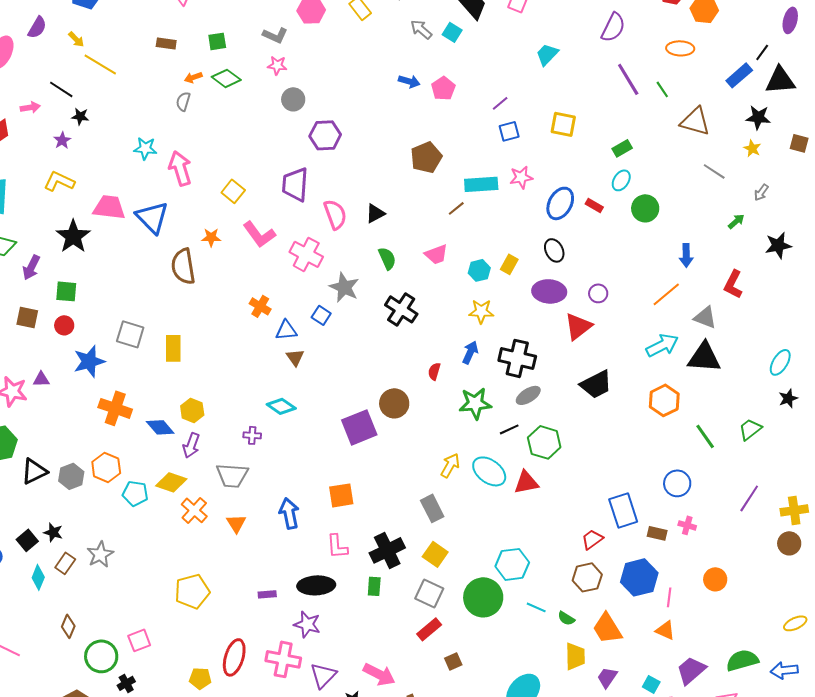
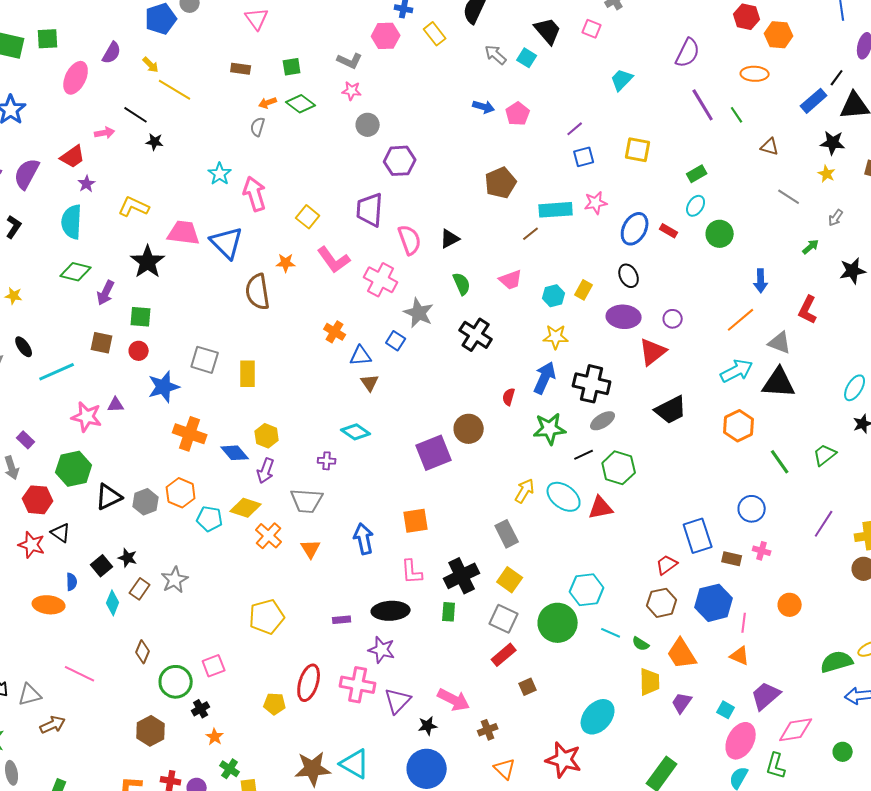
brown triangle: (695, 121) -> (770, 147), size x0.6
purple star: (62, 140) -> (87, 184), moved
cyan star: (145, 148) -> (220, 174), turned 30
blue arrow: (470, 352) -> (545, 378), size x1.4
green semicircle: (742, 660) -> (837, 662), moved

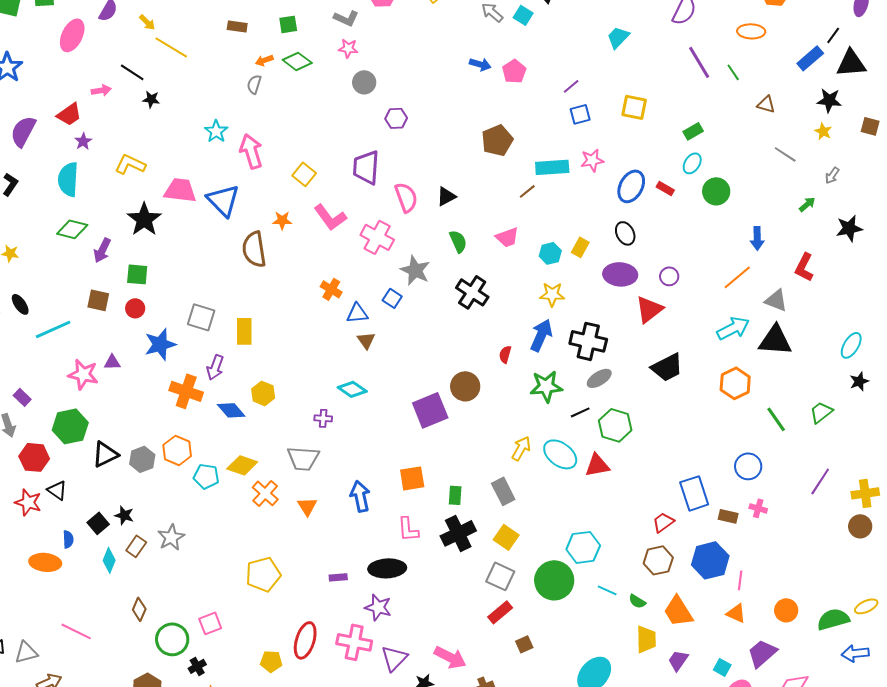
purple hexagon: (400, 161) -> (396, 118), size x0.7
purple arrow: (266, 471) -> (215, 367), moved
orange circle: (790, 605) -> (786, 610), moved
green rectangle: (449, 612) -> (455, 495), moved

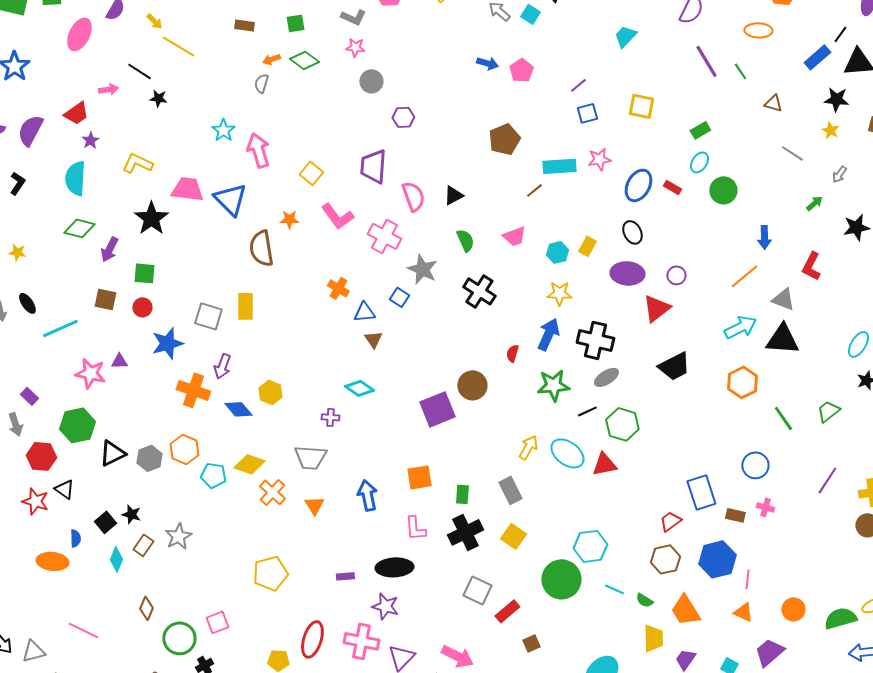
yellow rectangle: (244, 331) -> (245, 306), moved
gray square: (500, 576) -> (477, 590), moved

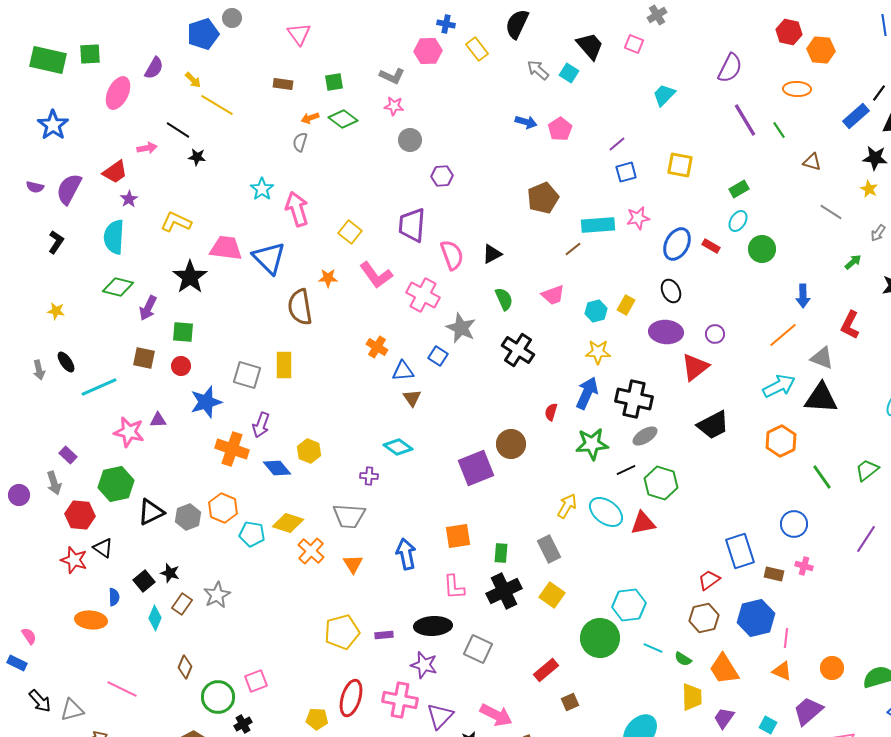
yellow pentagon: (270, 573) -> (342, 632), moved
gray square: (477, 590) -> (478, 649), moved

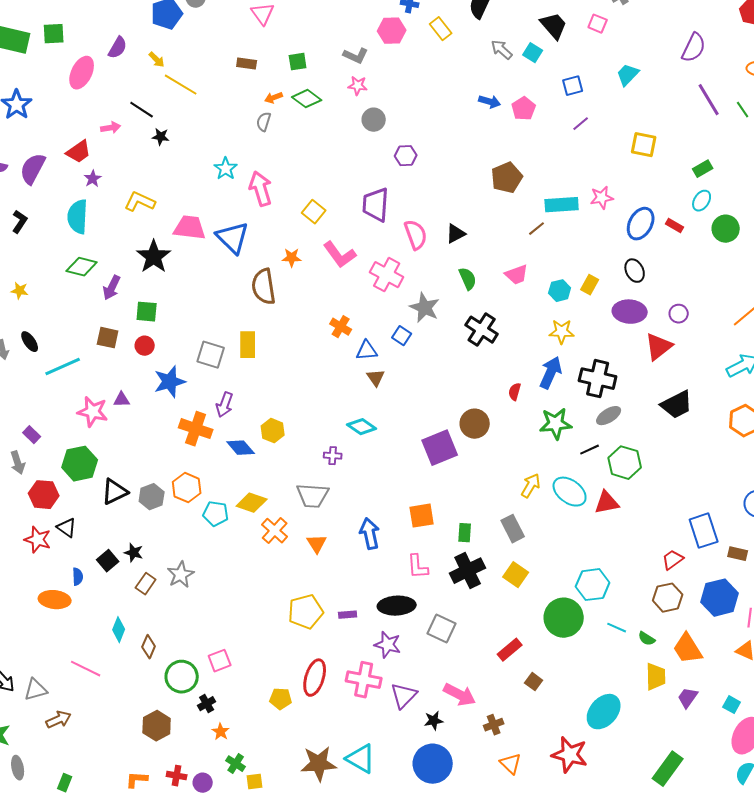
blue square: (626, 172) -> (573, 86), moved
cyan diamond: (155, 618) -> (119, 630), moved
brown square: (570, 702) -> (534, 682), turned -30

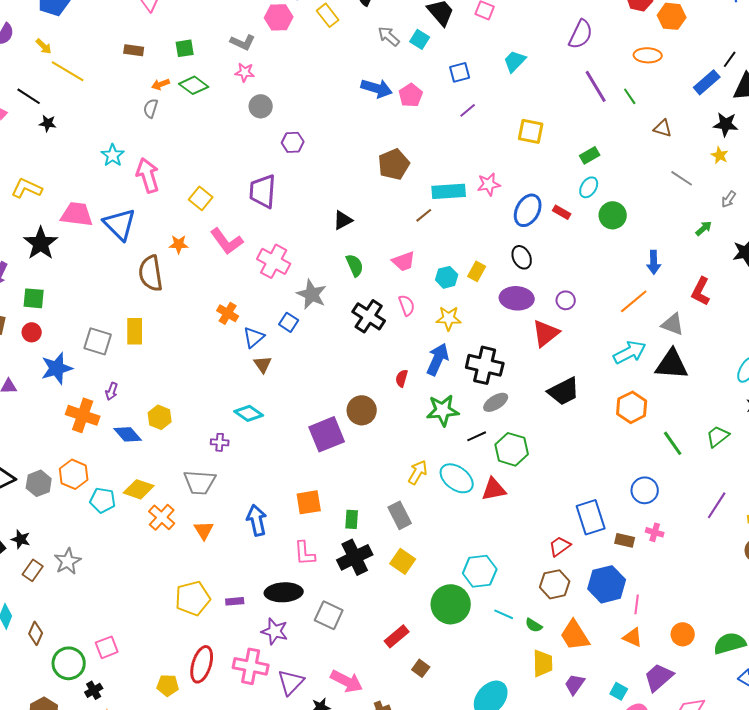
blue arrow: (490, 102) -> (377, 88), size x1.4
pink semicircle: (416, 235) -> (407, 305), moved, size x0.7
blue triangle: (367, 351) -> (254, 337), turned -35
purple arrow: (225, 405) -> (112, 391), size x0.7

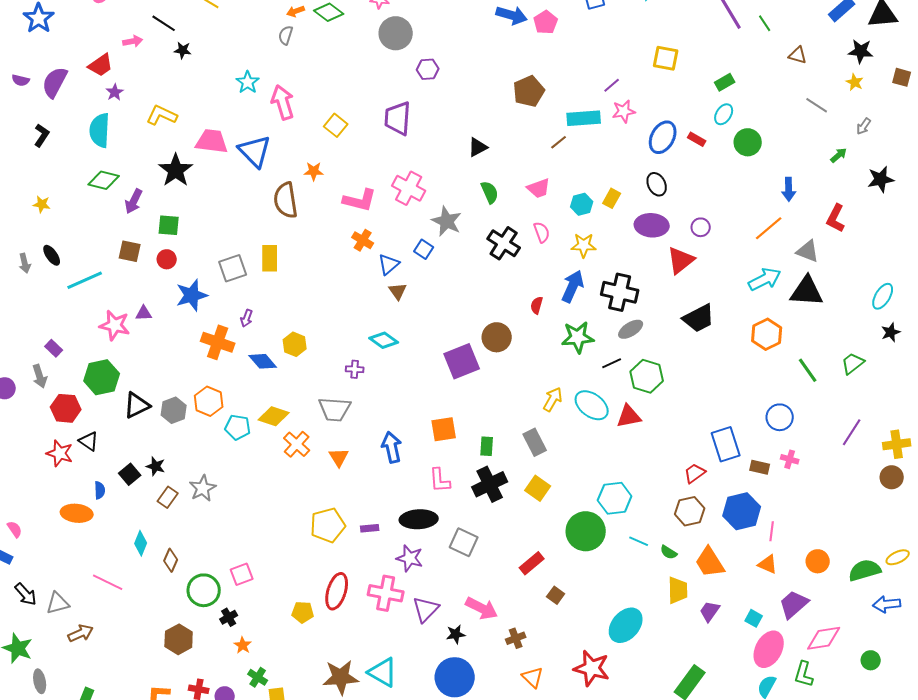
gray circle: (261, 106) -> (396, 33), size x1.4
purple line: (468, 110) -> (612, 85), moved
pink L-shape: (227, 241) -> (360, 200), moved, turned -40
gray square: (98, 341) -> (233, 268), turned -36

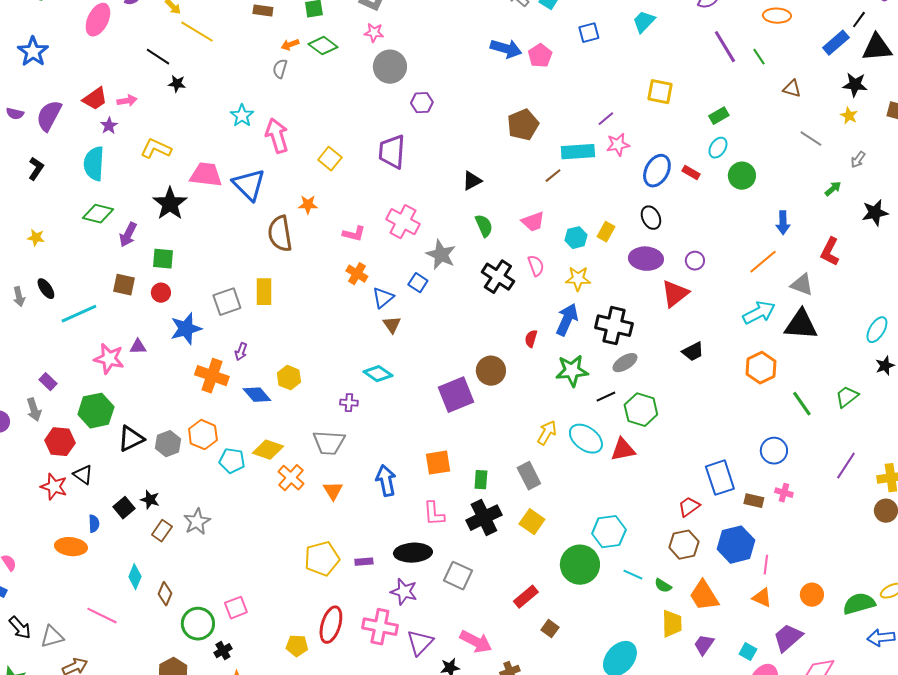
pink arrow: (133, 41) -> (127, 101), moved
pink L-shape: (360, 200) -> (354, 234), size x0.7
black trapezoid: (699, 318) -> (693, 352), size x0.7

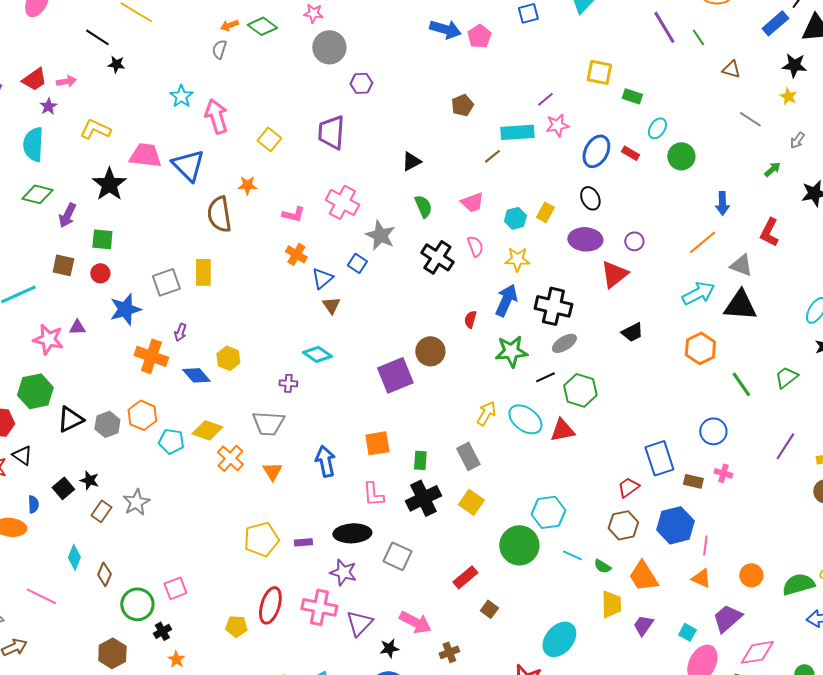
green rectangle: (719, 116) -> (632, 96), moved, turned 48
brown pentagon: (523, 125) -> (462, 105), size x0.7

